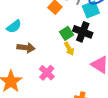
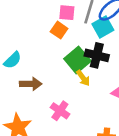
green square: (67, 33) -> (77, 60), size x1.5

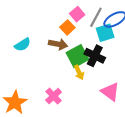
pink square: (67, 13) -> (77, 14), turned 32
brown arrow: (31, 84) -> (58, 44), moved

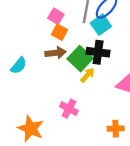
pink square: (77, 14) -> (56, 16), moved
yellow arrow: (79, 72) -> (87, 75), turned -96

